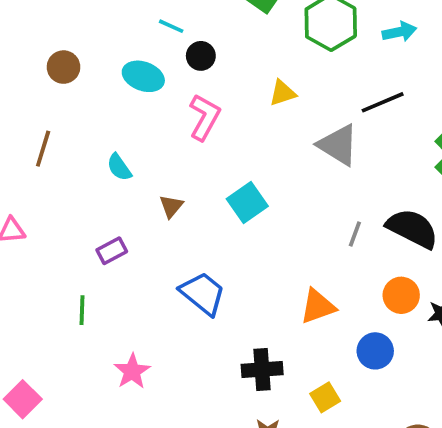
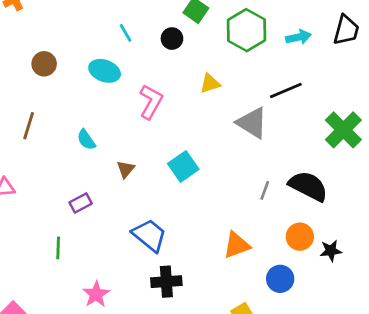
cyan line: (171, 26) -> (126, 33), turned 36
black circle: (201, 56) -> (172, 39), moved
black cross: (262, 369) -> (166, 282), moved

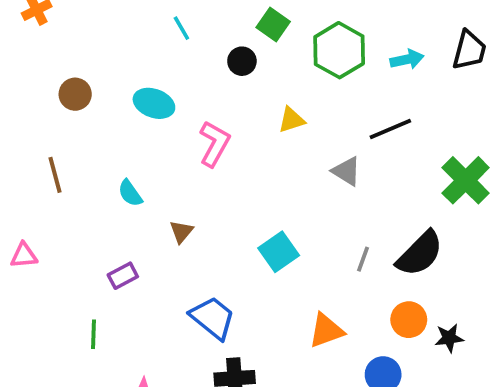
cyan line: (126, 33) -> (181, 28), moved
gray triangle: (252, 123) -> (346, 171), size x0.7
brown line: (29, 126) -> (55, 175), turned -32
cyan square: (183, 166) -> (279, 252), moved
black semicircle: (308, 186) -> (420, 254), turned 108

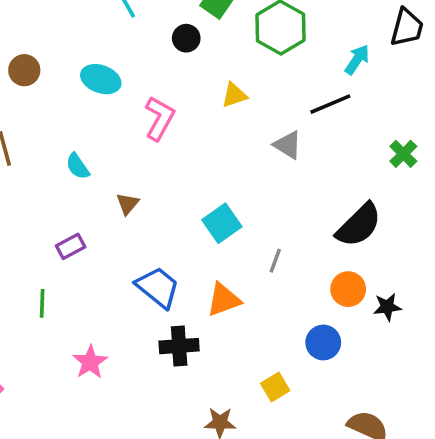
cyan arrow: (407, 59) -> (357, 60), moved, turned -44
green cross: (466, 180) -> (403, 154), size x0.6
gray line: (363, 259) -> (275, 261), moved
orange triangle: (326, 331) -> (224, 300), moved

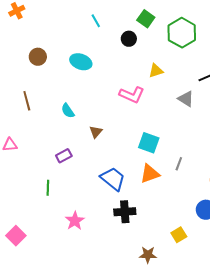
pink L-shape: (160, 118) -> (132, 95), moved, turned 85
cyan square: (222, 223) -> (149, 143), turned -35
orange triangle: (224, 300) -> (150, 174), moved

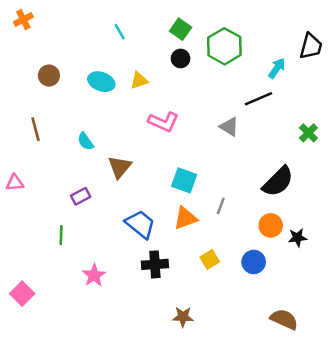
black circle: (129, 39) -> (181, 58), moved
yellow triangle: (156, 71) -> (139, 80), moved
brown triangle: (96, 132) -> (120, 167), size x1.5
yellow square: (179, 235) -> (210, 260), moved

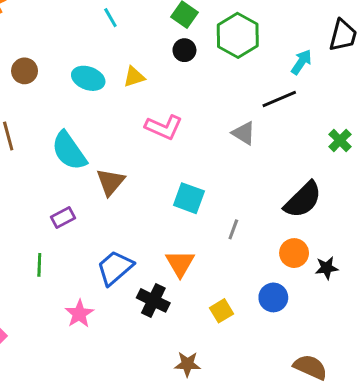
cyan semicircle: (85, 141) -> (69, 151), size x1.8
orange triangle: (185, 218) -> (180, 263), moved, turned -40
blue trapezoid: (140, 224) -> (115, 268), moved, turned -80
yellow square: (210, 260) -> (221, 311), moved
black cross: (155, 264) -> (153, 300), turned 30

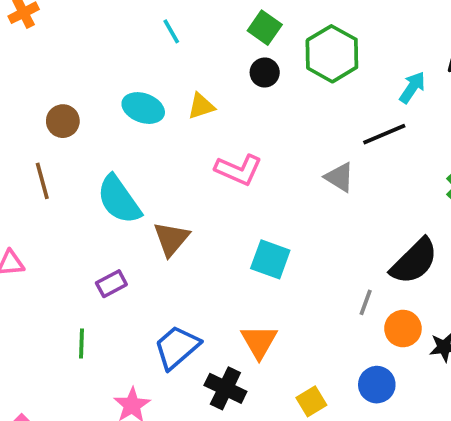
brown circle: (25, 71) -> (63, 121), moved
gray line: (233, 229) -> (366, 302), moved

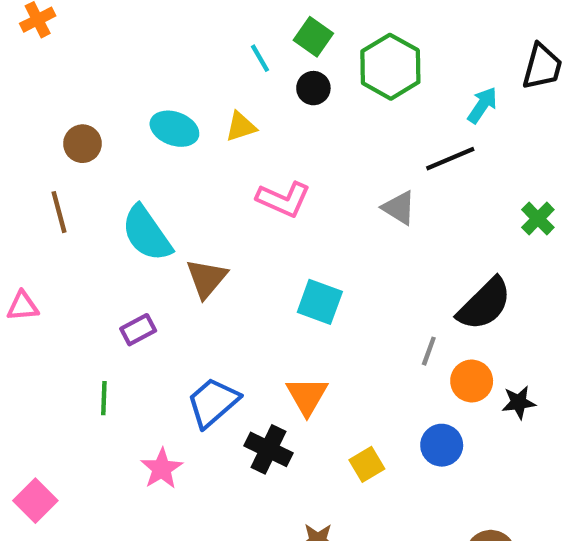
cyan line: (171, 31) -> (260, 58), moved

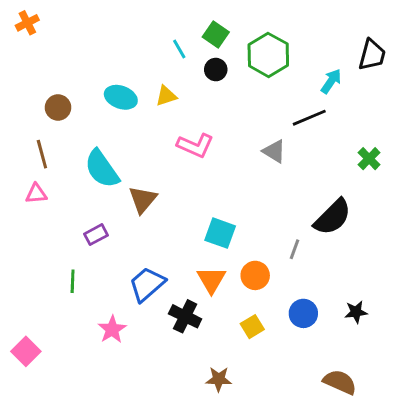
cyan square: (320, 302) -> (220, 233), moved
pink triangle: (23, 306) -> (36, 194), moved
orange circle: (472, 381) -> (255, 275), moved
black star: (519, 402) -> (356, 312), moved

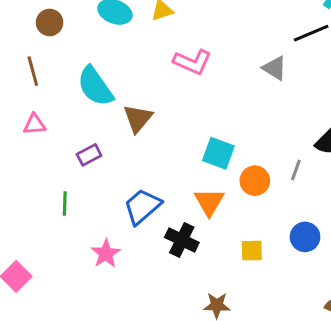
pink triangle: (36, 194) -> (34, 124), moved
orange circle: (255, 275) -> (255, 181), moved
yellow square: (252, 327) -> (252, 251), turned 30

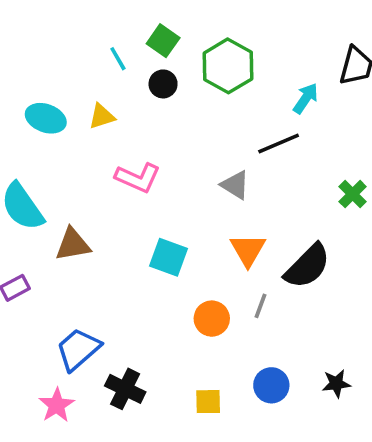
brown triangle: (138, 118) -> (73, 245), turned 40
cyan square: (218, 153) -> (168, 257), moved
orange triangle: (209, 202) -> (248, 250), moved
pink star: (106, 254) -> (57, 405), moved

